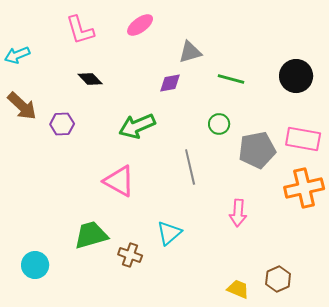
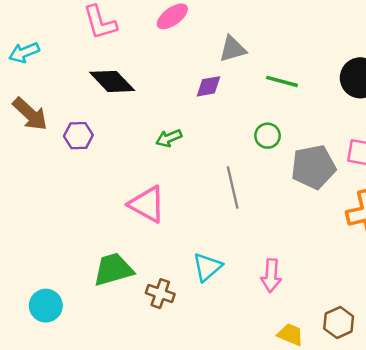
black diamond: (90, 79) -> (112, 81), size x1.5
green arrow: (137, 126) -> (169, 138), size x0.6
pink arrow: (238, 213) -> (271, 275), moved

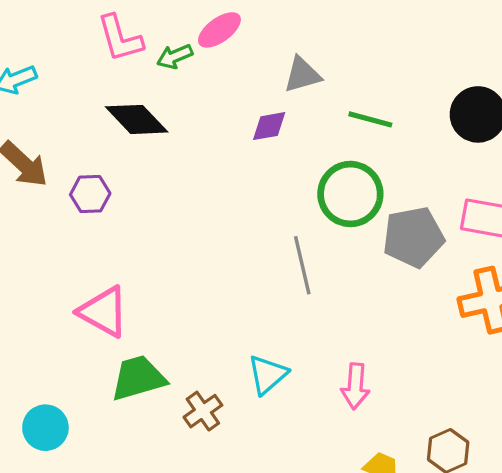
green circle: (268, 136) -> (350, 194), size x1.8
green arrow: (169, 138) -> (175, 56), moved
pink triangle: (147, 204) -> (103, 312), moved
brown cross: (160, 294) -> (203, 411), turned 36

